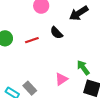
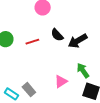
black arrow: (79, 13) -> (78, 41), moved

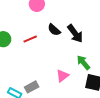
black arrow: (78, 41) -> (75, 34), turned -90
gray rectangle: (29, 90) -> (32, 87), turned -72

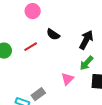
black arrow: (75, 34) -> (86, 40), moved, turned -108
green arrow: (83, 62) -> (86, 63), turned -91

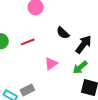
black semicircle: (53, 34) -> (63, 33), moved
pink triangle: (67, 79) -> (51, 64), moved

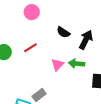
green arrow: (80, 67) -> (77, 64), moved, turned 56

